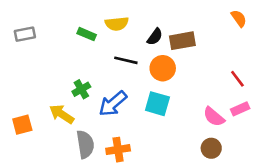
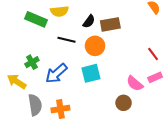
green rectangle: (87, 34) -> (36, 19), size x1.5
cyan square: (157, 104) -> (91, 73), turned -30
brown circle: (211, 148) -> (124, 103), moved

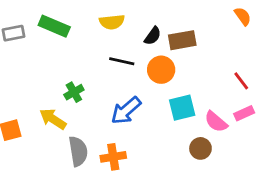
green rectangle: (36, 19) -> (54, 26), moved
blue arrow: (56, 73) -> (126, 110), moved
cyan square: (91, 73) -> (182, 108), moved

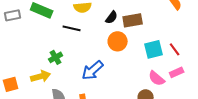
black line: (122, 61) -> (72, 28), moved
cyan square: (182, 108) -> (154, 49), moved
yellow arrow: (53, 119) -> (41, 76), turned 132

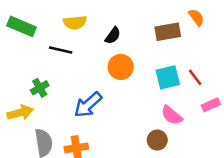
brown rectangle: (133, 20) -> (168, 32), moved
pink rectangle: (177, 72) -> (211, 105), moved

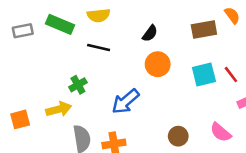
yellow semicircle: (75, 23) -> (99, 15), moved
pink semicircle: (172, 115) -> (221, 132), moved
brown circle: (157, 140) -> (178, 136), moved

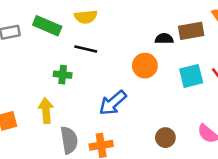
black semicircle: (150, 33) -> (164, 39), moved, turned -126
green cross: (78, 85) -> (63, 75), moved, turned 36
yellow arrow: (59, 109) -> (46, 111), turned -80

